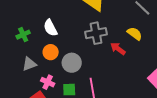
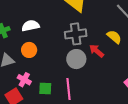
white semicircle: (50, 28) -> (31, 26), turned 102
gray circle: (72, 63) -> (76, 59), moved

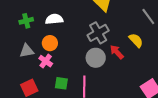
gray cross: (76, 34) -> (98, 33), turned -30
pink cross: (24, 80) -> (46, 61), moved

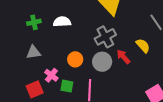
orange circle: (50, 43) -> (75, 59), moved
pink cross: (46, 61) -> (51, 75), moved

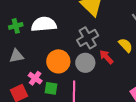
white semicircle: (62, 22) -> (44, 24), size x1.4
orange circle: (75, 59) -> (58, 61), size x1.5

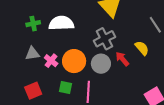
pink cross: (35, 78) -> (51, 61), moved

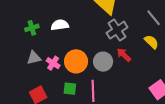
white semicircle: (61, 23) -> (60, 25), size x0.7
gray cross: (104, 39) -> (117, 30), moved
yellow semicircle: (142, 48) -> (151, 42), moved

